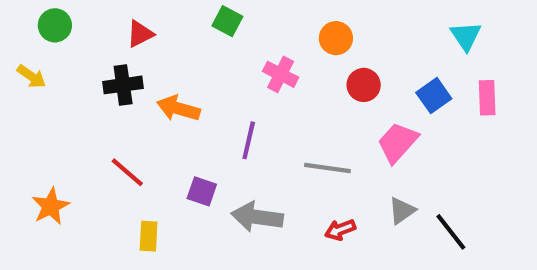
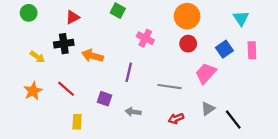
orange circle: (336, 38) -> (187, 16), moved, size x1.5
yellow arrow: (31, 76) -> (37, 57), moved
orange star: (51, 206) -> (33, 91), moved
gray arrow: (257, 217) -> (133, 112), size x0.6

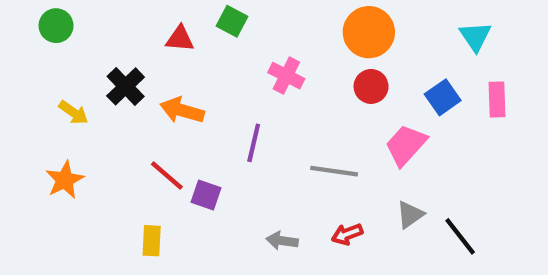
red triangle: (73, 17) -> (180, 39), moved, turned 32
black cross: (64, 44) -> (126, 86), turned -36
red line: (66, 89) -> (167, 176), moved
gray arrow: (133, 112) -> (282, 241), moved

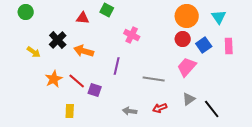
orange circle: (369, 32) -> (187, 16), moved
red circle: (371, 86) -> (183, 39), moved
orange star: (65, 180) -> (54, 79), moved

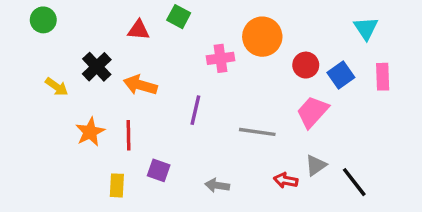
orange circle: (187, 16) -> (262, 37), moved
pink cross: (132, 35) -> (220, 58), turned -35
red line: (77, 81) -> (129, 135), turned 48
purple square: (95, 90) -> (159, 170), moved
red arrow: (160, 108) -> (286, 180), moved, turned 32

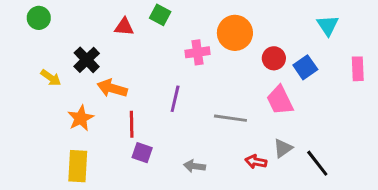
pink rectangle: (383, 77) -> (358, 69), moved
orange arrow: (140, 85) -> (112, 88), moved
pink trapezoid: (312, 112) -> (280, 100), turned -68
red line: (129, 135) -> (132, 124), moved
yellow rectangle: (117, 185) -> (78, 166), moved, size x1.5

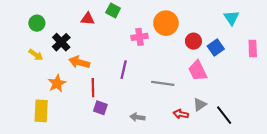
green circle: (39, 18) -> (37, 23), moved
yellow rectangle: (78, 166) -> (41, 111), moved

